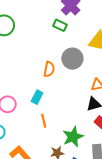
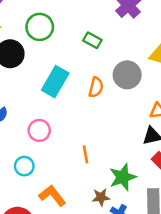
green rectangle: (60, 25) -> (92, 40), moved
cyan rectangle: (37, 97) -> (55, 82), moved, size x1.6

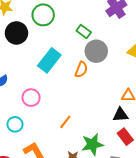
gray circle: (127, 75) -> (96, 51), moved
orange line: (86, 154) -> (65, 122), turned 40

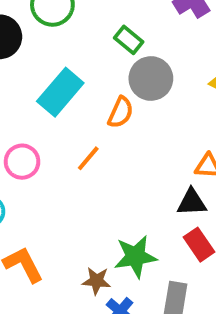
orange line: (65, 122) -> (88, 158), moved

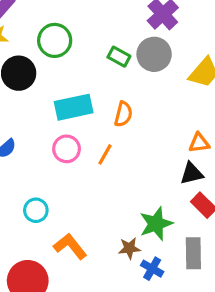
gray circle: (151, 79) -> (154, 54), moved
cyan rectangle: (60, 92) -> (74, 107), turned 48
pink circle: (22, 162) -> (67, 149), moved

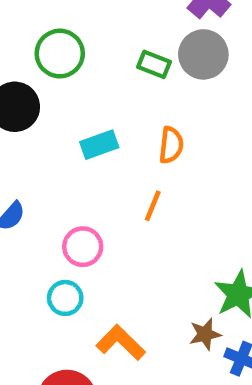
cyan rectangle: (74, 107) -> (99, 145), size x0.7
pink circle: (67, 149) -> (83, 247), moved

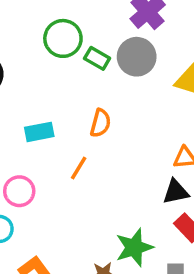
green circle: (60, 54) -> (63, 38), moved
cyan rectangle: (99, 145) -> (39, 132), moved

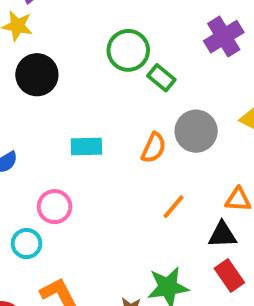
gray circle: (137, 57) -> (196, 131), moved
orange line: (79, 168) -> (173, 207), moved

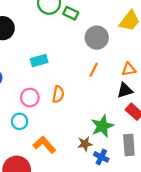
orange semicircle: (154, 148) -> (58, 94), moved
orange line: (173, 207) -> (94, 70), moved

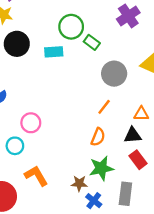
cyan rectangle: (39, 61) -> (54, 52), moved
orange semicircle: (58, 94) -> (98, 137), moved

